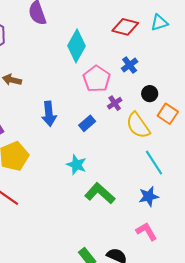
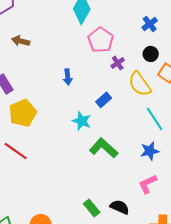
blue cross: (130, 65) -> (150, 24), moved
blue arrow: (49, 114) -> (68, 77), moved, size x0.7
blue rectangle: (87, 123) -> (104, 100), moved
pink L-shape: (146, 231) -> (148, 184), turned -85

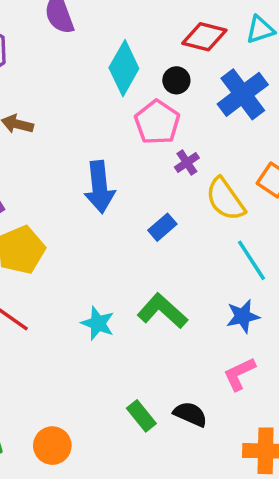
blue cross: (150, 24) -> (243, 94), size x1.8
black circle: (151, 54) -> (176, 80), moved
blue arrow: (68, 77) -> (100, 187), size x1.8
cyan star: (82, 121) -> (98, 323), moved

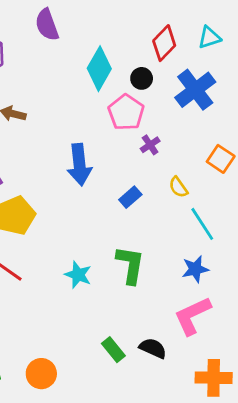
red diamond: (204, 37) -> (164, 43), turned -60
yellow semicircle: (225, 199) -> (178, 187), moved, size x0.6
green L-shape: (162, 311) -> (130, 265), turned 57
pink L-shape: (239, 374) -> (192, 316), size x1.4

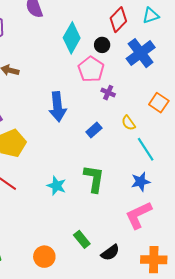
purple cross: (150, 145) -> (108, 93), turned -32
black semicircle: (153, 348) -> (110, 253), moved, turned 120
orange circle: (41, 374) -> (44, 257), moved

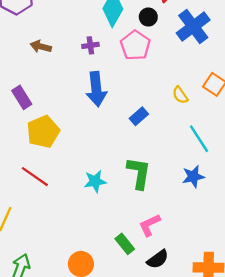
purple cross: (108, 93) -> (90, 45), moved, turned -32
yellow semicircle: (128, 123) -> (180, 95), moved
cyan star: (57, 186) -> (95, 181), turned -30
pink L-shape: (139, 215) -> (149, 225), moved, size x0.7

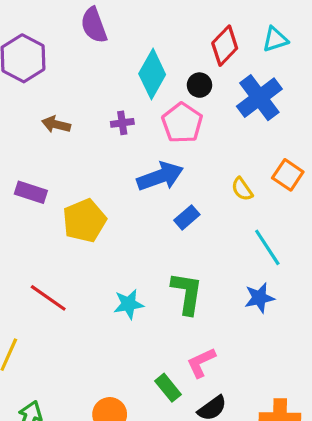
blue arrow: (96, 89) -> (160, 176), moved, turned -104
purple rectangle: (22, 97) -> (31, 192), turned -40
yellow pentagon: (43, 132) -> (84, 221), moved

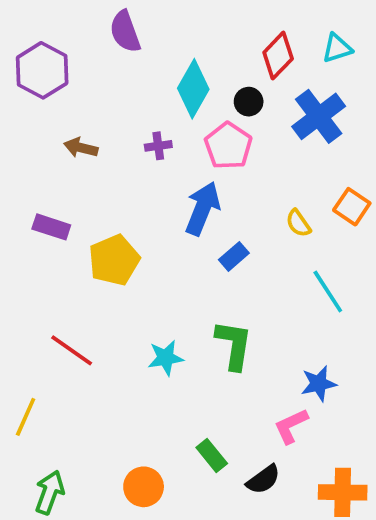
blue arrow: (160, 176) -> (203, 209), turned -48
blue star: (259, 298) -> (319, 384), moved
pink L-shape: (201, 362) -> (291, 426), moved

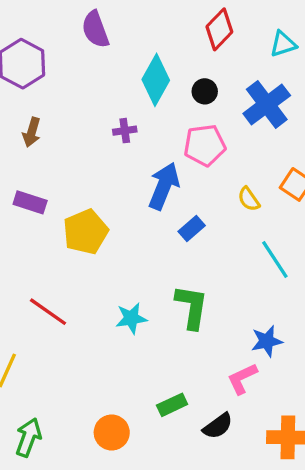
red diamond: (278, 56) -> (219, 29), moved
pink pentagon: (228, 146) -> (205, 145), moved, turned 30
brown arrow: (81, 148) -> (32, 132), moved, turned -88
green rectangle: (212, 455) -> (172, 405), turned -76

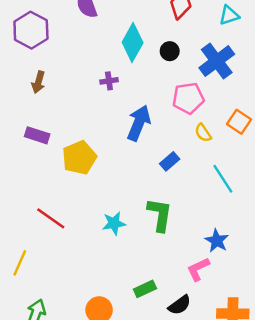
pink pentagon: (205, 145) -> (188, 98), moved
blue rectangle: (192, 228) -> (170, 161), moved
blue star: (267, 341) -> (217, 241), turned -30

